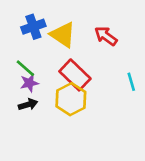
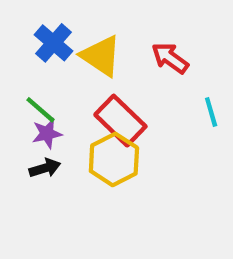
blue cross: (33, 27) -> (53, 43), turned -30
cyan line: (131, 82) -> (211, 112), moved

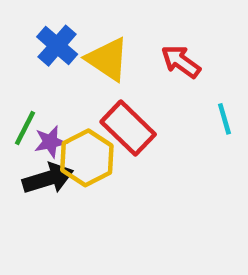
green line: (41, 110) -> (25, 128), moved, turned 76
yellow hexagon: (114, 159) -> (87, 158), moved
black arrow: (45, 168) -> (48, 178), size x1.5

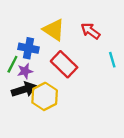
blue cross: (57, 46) -> (29, 48), moved, turned -30
yellow hexagon: (87, 158) -> (45, 96), moved

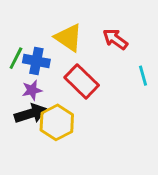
green line: (12, 64) -> (16, 58), moved

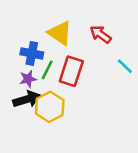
green line: (16, 58) -> (47, 70), moved
cyan line: (143, 76) -> (125, 66), turned -30
red rectangle: (82, 81) -> (71, 71), turned 64

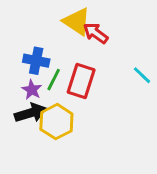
yellow triangle: (60, 33) -> (77, 22), moved
red arrow: (101, 34) -> (96, 33), moved
purple star: (28, 79) -> (32, 90), turned -30

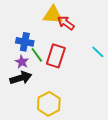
yellow triangle: (77, 22) -> (53, 15), turned -30
green line: (54, 80) -> (37, 55), turned -63
yellow hexagon: (56, 122) -> (49, 104), moved

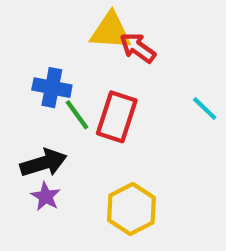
purple star: (22, 62) -> (46, 196), moved
yellow hexagon: (49, 104) -> (131, 209), moved

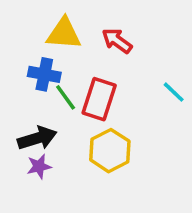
yellow triangle: (111, 31) -> (64, 34), moved
purple star: (46, 196) -> (39, 167), turned 30
yellow hexagon: (131, 209) -> (110, 151), moved

